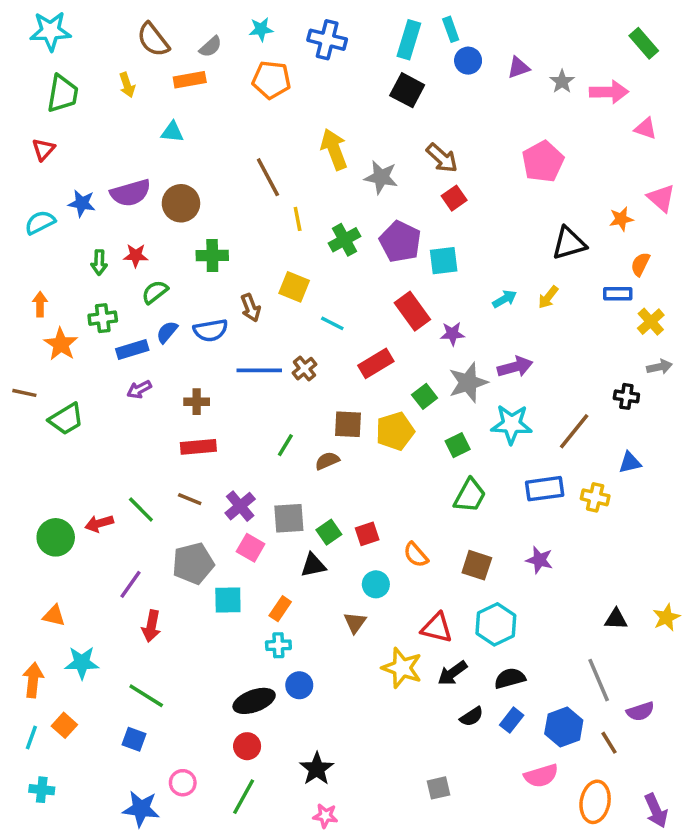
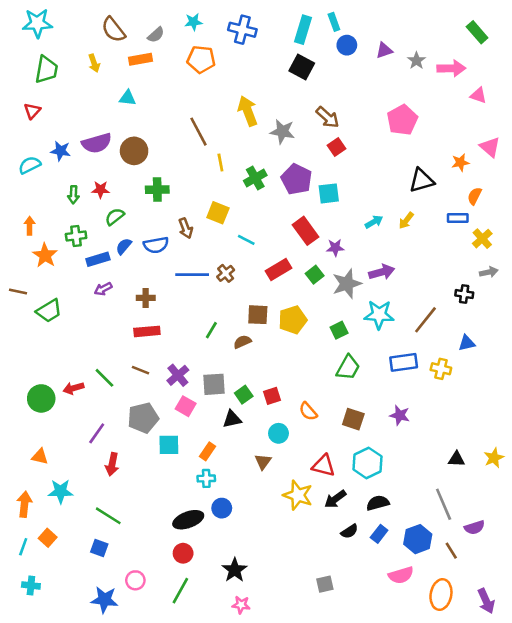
green square: (425, 396) -> (315, 275), moved

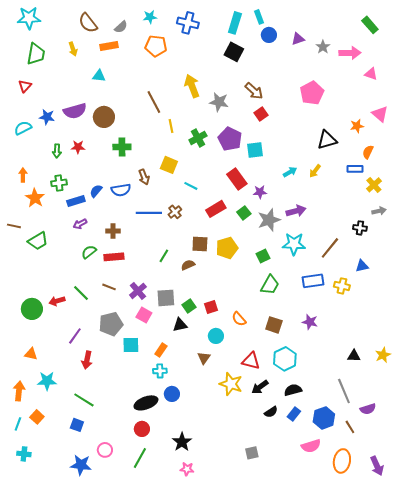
green semicircle: (115, 217) -> (89, 252), moved

